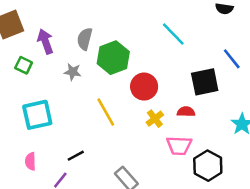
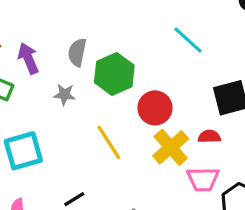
yellow cross: (155, 119) -> (171, 147), size x1.6

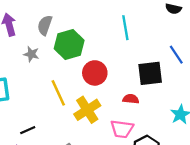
cyan line: (188, 40) -> (125, 28), turned 30
yellow cross: (171, 147) -> (87, 110), moved

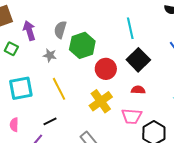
black square: (150, 73) -> (138, 60), moved, turned -35
yellow line: (58, 93) -> (59, 89), moved

